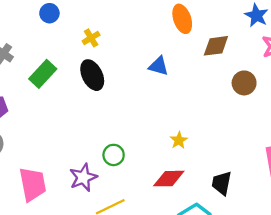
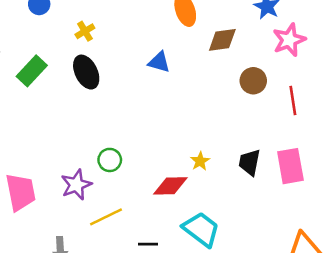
yellow star: (179, 140) -> (200, 161), moved
black trapezoid: (222, 183) -> (250, 162), moved

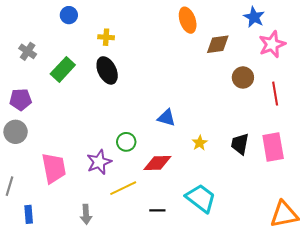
yellow cross: (85, 31) -> (106, 37), turned 35
blue triangle: (159, 62) -> (166, 118), moved
red diamond: (170, 186) -> (157, 163), moved

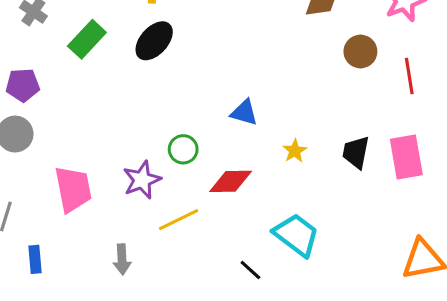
black ellipse: (107, 70) -> (154, 41), turned 68
black line: (157, 210) -> (250, 270), moved, turned 42

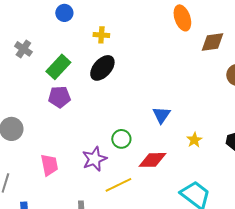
purple pentagon: (23, 85) -> (59, 97), moved
blue triangle: (244, 113) -> (161, 115), turned 48
pink trapezoid: (73, 189) -> (49, 165), size x0.7

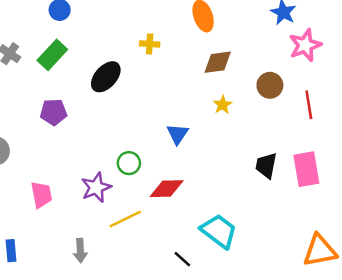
yellow cross: (101, 35) -> (150, 44), moved
brown diamond: (212, 42) -> (218, 62), moved
green rectangle: (58, 67) -> (52, 55), moved
yellow star: (194, 140) -> (223, 105), moved

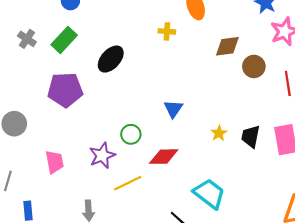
yellow cross: (150, 44) -> (167, 31), moved
brown diamond: (218, 62) -> (227, 46), moved
yellow star: (223, 105) -> (219, 133), moved
purple pentagon: (54, 112) -> (65, 90), size x1.5

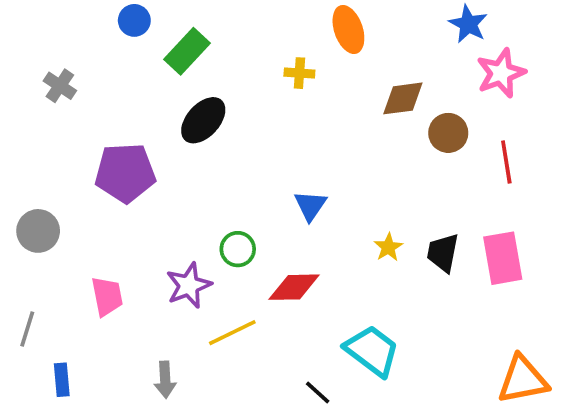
green rectangle: (64, 40) -> (187, 51), moved

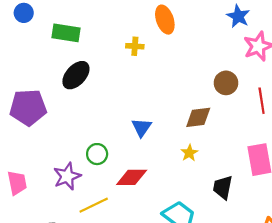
blue circle: (134, 20) -> (24, 13), moved
green rectangle: (187, 51) -> (66, 33), turned 56
brown diamond: (403, 98) -> (198, 117), moved
black trapezoid: (443, 253) -> (223, 187), moved

